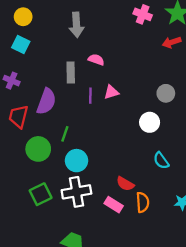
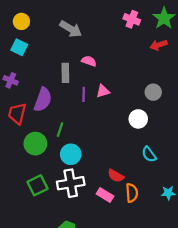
gray arrow: (76, 25) -> (71, 29), turned -55

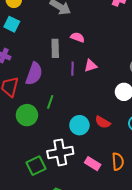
cyan circle: (71, 154) -> (79, 125), moved
red semicircle: (116, 176) -> (103, 122), moved
green square: (37, 185) -> (36, 166), moved

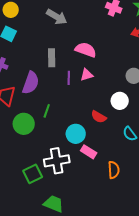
pink semicircle: (77, 37) -> (86, 50), moved, size x1.5
red semicircle: (103, 122) -> (99, 117), moved
pink rectangle: (93, 164) -> (89, 152), moved

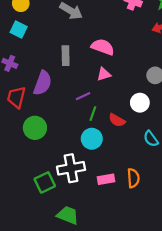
purple line: (69, 78) -> (83, 96), moved, turned 64
green line: (47, 111) -> (93, 114), moved
pink rectangle: (89, 152) -> (106, 179), moved, turned -42

